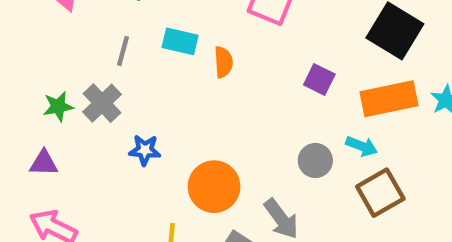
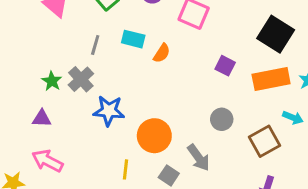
orange semicircle: (223, 62) -> (162, 53), turned 36
green star: (58, 106) -> (52, 81), turned -30
cyan arrow: (362, 146) -> (293, 118), moved
blue star: (145, 150) -> (109, 111), size x1.5

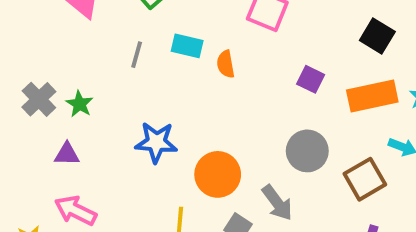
black square: (276, 34) -> (377, 36), size x0.7
orange semicircle: (162, 53) -> (226, 64), turned 138
gray cross: (81, 79) -> (39, 99), moved
gray circle: (222, 119) -> (307, 151), size x1.4

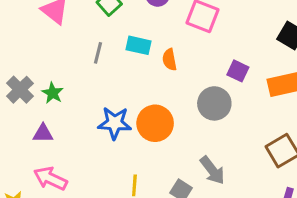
gray circle: (307, 151) -> (214, 103), moved
orange circle: (218, 174) -> (155, 123), moved

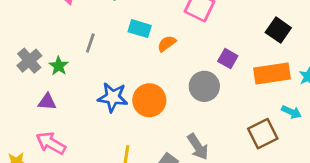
gray line: (98, 53) -> (90, 43), moved
orange semicircle: (170, 60) -> (167, 44), turned 60

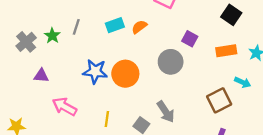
cyan rectangle: (140, 29) -> (115, 25), moved, turned -36
green star: (59, 66) -> (52, 36), moved
orange rectangle: (272, 73) -> (226, 51), size x0.7
pink arrow: (51, 143) -> (65, 107), moved

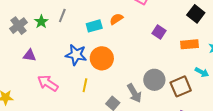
cyan rectangle: (115, 25) -> (94, 26), moved
gray circle: (171, 62) -> (154, 80), moved
yellow line: (107, 119) -> (85, 85), moved

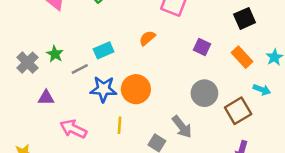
black square: (196, 14) -> (245, 18), turned 36
gray line: (62, 16) -> (80, 69), moved, turned 48
cyan rectangle: (94, 26) -> (104, 50), moved
orange rectangle: (190, 44) -> (242, 57), turned 60
gray circle: (154, 80) -> (204, 93), moved

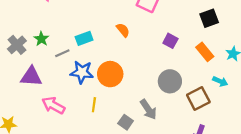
orange semicircle: (147, 38) -> (123, 30), turned 88
purple triangle: (46, 98) -> (31, 76), size x1.5

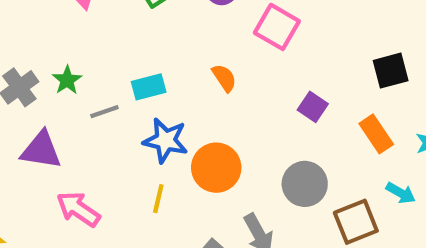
blue star: (82, 72) -> (166, 140), moved
orange circle: (110, 74) -> (216, 168), moved
yellow line: (94, 105) -> (158, 199), moved

